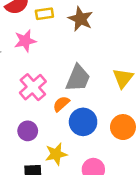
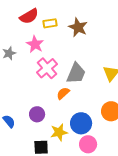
pink star: (25, 41) -> (35, 44), turned -30
pink cross: (33, 87) -> (47, 68), moved
blue circle: (83, 122) -> (81, 123), moved

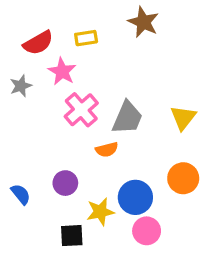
red semicircle: (29, 16) -> (38, 43), moved
brown star: (78, 27) -> (143, 22), moved
orange semicircle: (63, 93) -> (107, 150), turned -152

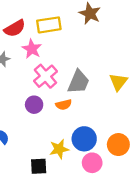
yellow rectangle: (86, 38) -> (49, 25), size x1.5
orange circle: (183, 178) -> (118, 145), moved
purple circle: (65, 183) -> (34, 105), moved

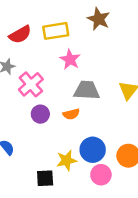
pink star: (32, 49) -> (70, 59), moved
pink cross: (45, 76) -> (31, 84), moved
gray trapezoid: (78, 82) -> (87, 90), turned -110

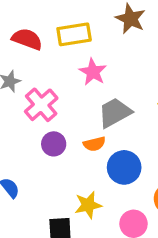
red semicircle: (20, 34) -> (27, 39), turned -130
gray trapezoid: (87, 90) -> (115, 113), turned -32
blue circle: (93, 150) -> (124, 167), moved

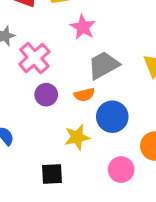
yellow star: (88, 205) -> (77, 137), moved

